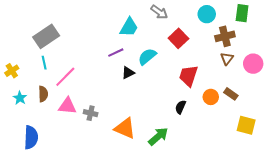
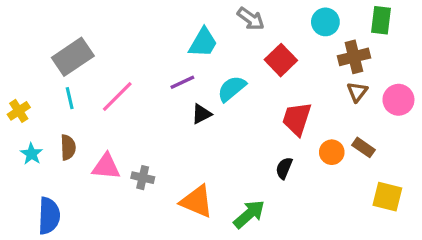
pink line: (65, 77) -> (117, 97), moved

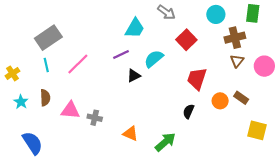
orange triangle: (197, 201) -> (131, 134), size x0.7
blue semicircle: (49, 216) -> (33, 143), turned -35

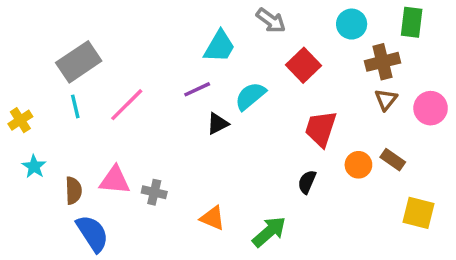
brown semicircle: (45, 98) -> (74, 191), moved
blue semicircle: (33, 143) -> (92, 233), moved

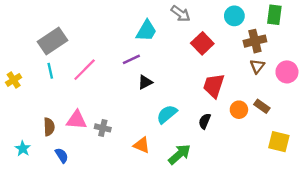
cyan semicircle: (250, 96) -> (167, 114), moved
cyan star: (34, 166) -> (23, 149), moved
blue semicircle: (92, 233) -> (62, 155), size x0.6

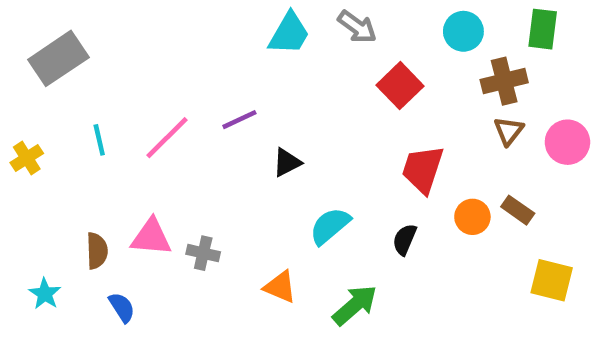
cyan trapezoid: (146, 31) -> (289, 34), moved
gray rectangle: (52, 41) -> (58, 58), moved
purple line: (131, 59) -> (239, 120), moved

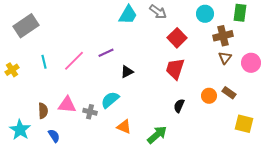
red trapezoid: (423, 169) -> (175, 69), moved
cyan semicircle: (330, 226) -> (110, 100), moved
cyan star: (45, 294) -> (20, 130), size x1.5

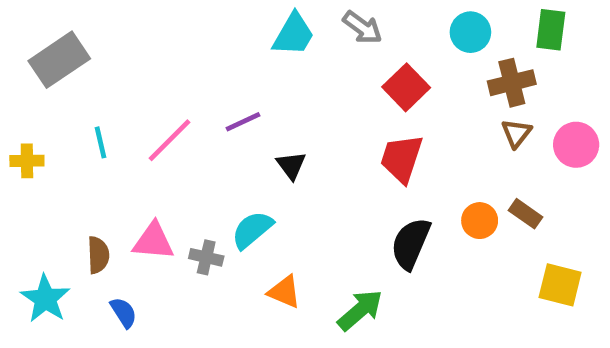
yellow cross: (12, 70) -> (27, 161), turned 32
black triangle: (127, 72) -> (291, 165), turned -40
black semicircle: (179, 106) -> (411, 244), size x1.6

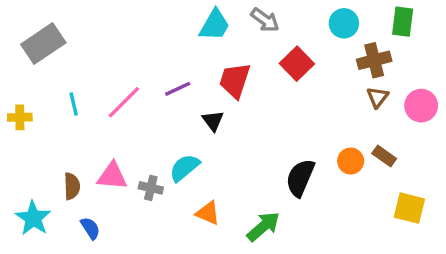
red trapezoid: (401, 159) -> (235, 80), moved

